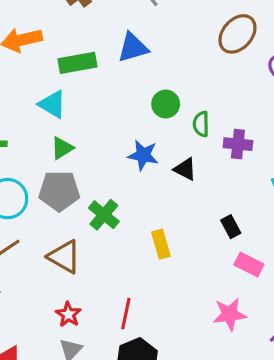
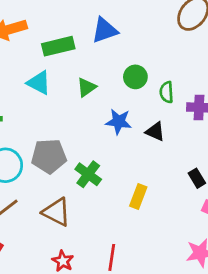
green triangle: (62, 148) -> (86, 87), moved
yellow rectangle: (161, 244) -> (138, 197), turned 40

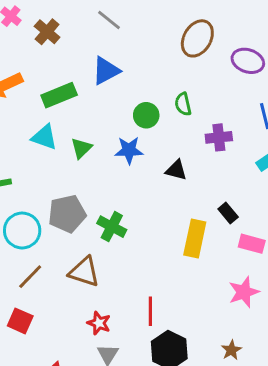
green triangle: (86, 87) -> (81, 148), moved
green semicircle: (167, 92) -> (183, 104), moved
blue star: (119, 122) -> (129, 150), moved
yellow rectangle: (138, 197) -> (195, 238), moved, size x1.4

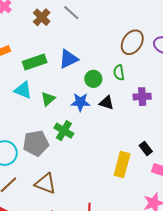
brown cross: (47, 32) -> (42, 17), moved
brown ellipse: (197, 38) -> (132, 42), moved
blue triangle: (106, 71) -> (68, 59), moved
black triangle: (176, 170) -> (107, 103), moved
green cross: (112, 227) -> (64, 131), moved

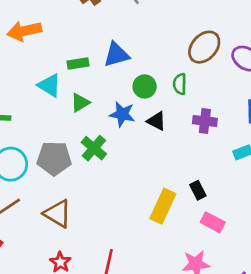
green rectangle: (35, 62) -> (78, 64), moved, size x0.7

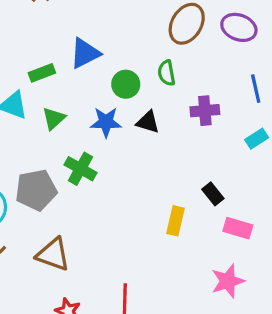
yellow rectangle: (163, 206) -> (176, 221), size x0.7

